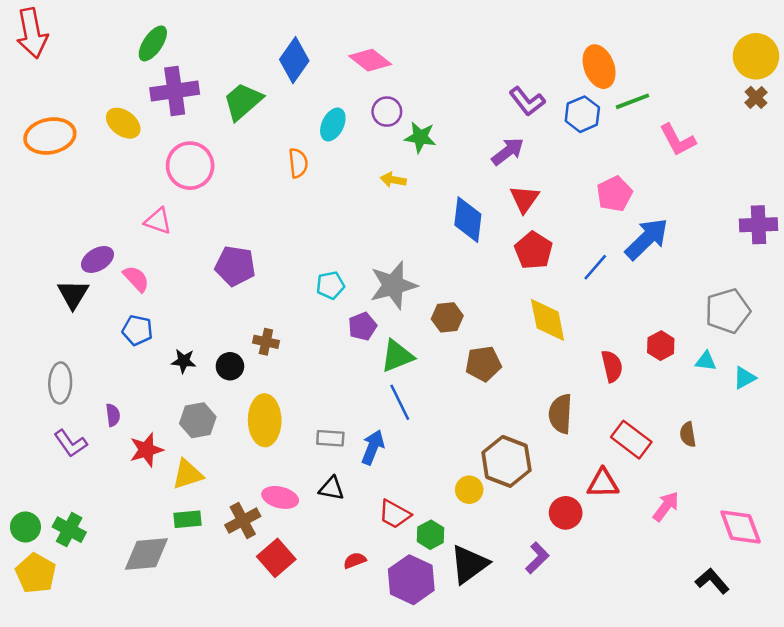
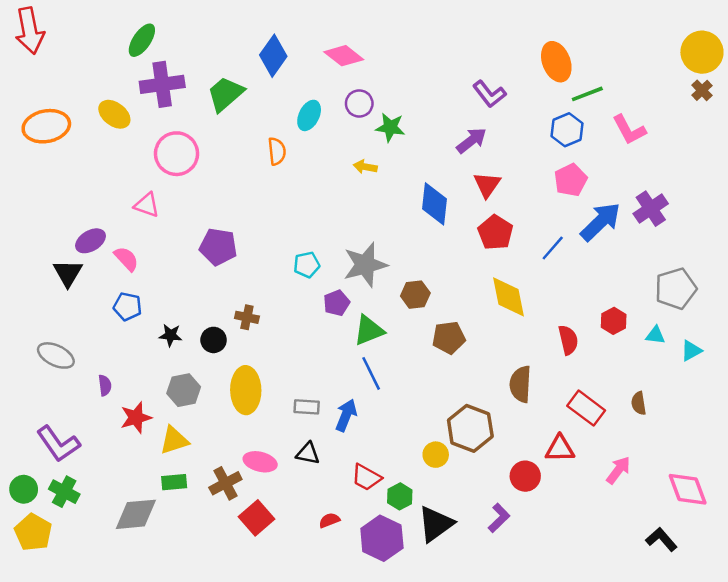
blue hexagon: (582, 114) -> (567, 130), moved
purple cross: (759, 225) -> (651, 209), moved, turned -32
gray ellipse: (60, 383) -> (56, 355), turned -66
purple L-shape: (70, 443) -> (58, 444), moved, size x1.4

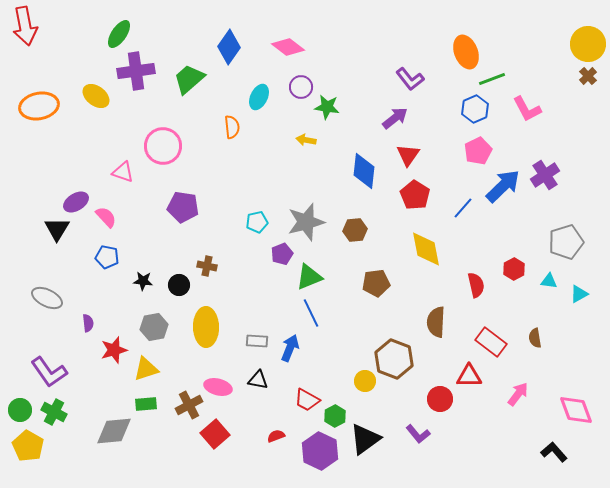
pink circle: (176, 154) -> (163, 146), moved
brown hexagon: (415, 295) -> (355, 230), moved
purple L-shape: (499, 518) -> (418, 434), turned 95

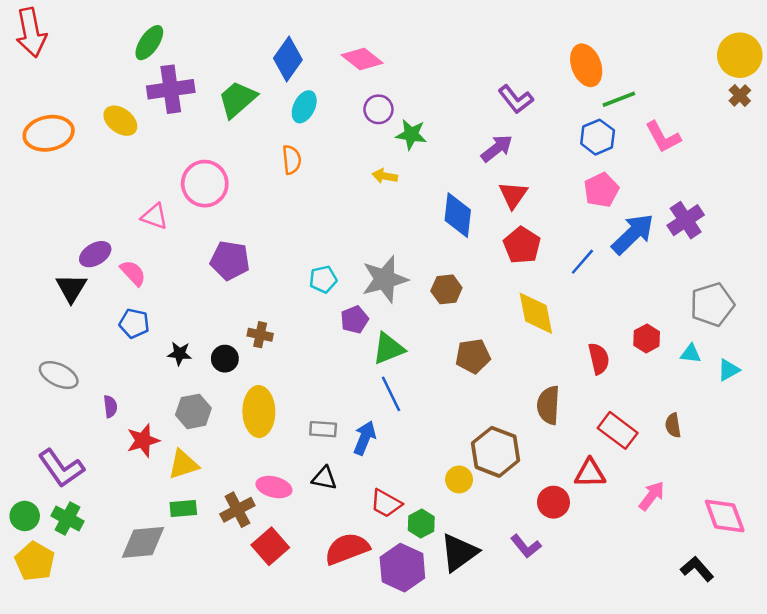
cyan ellipse: (259, 97) -> (304, 107), moved
red semicircle: (276, 436) -> (347, 549), size x2.0

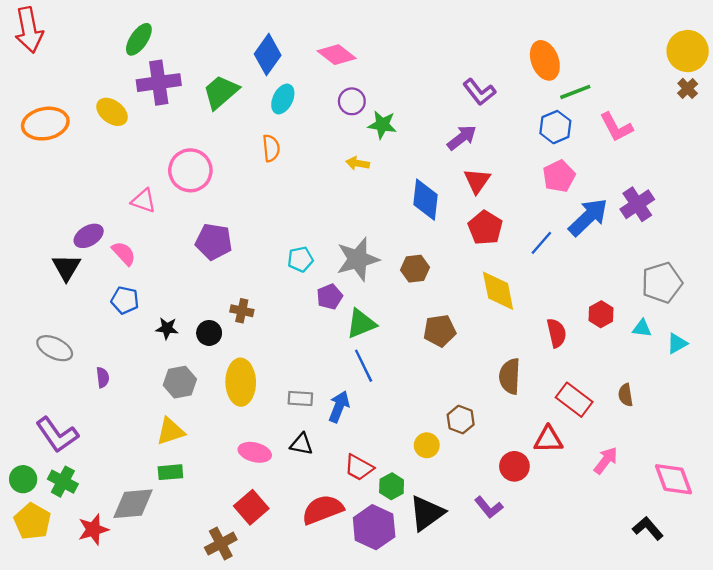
red star: (143, 440) -> (93, 530), moved
brown hexagon: (496, 452) -> (461, 420), size x0.6
brown cross: (237, 510) -> (221, 544), moved

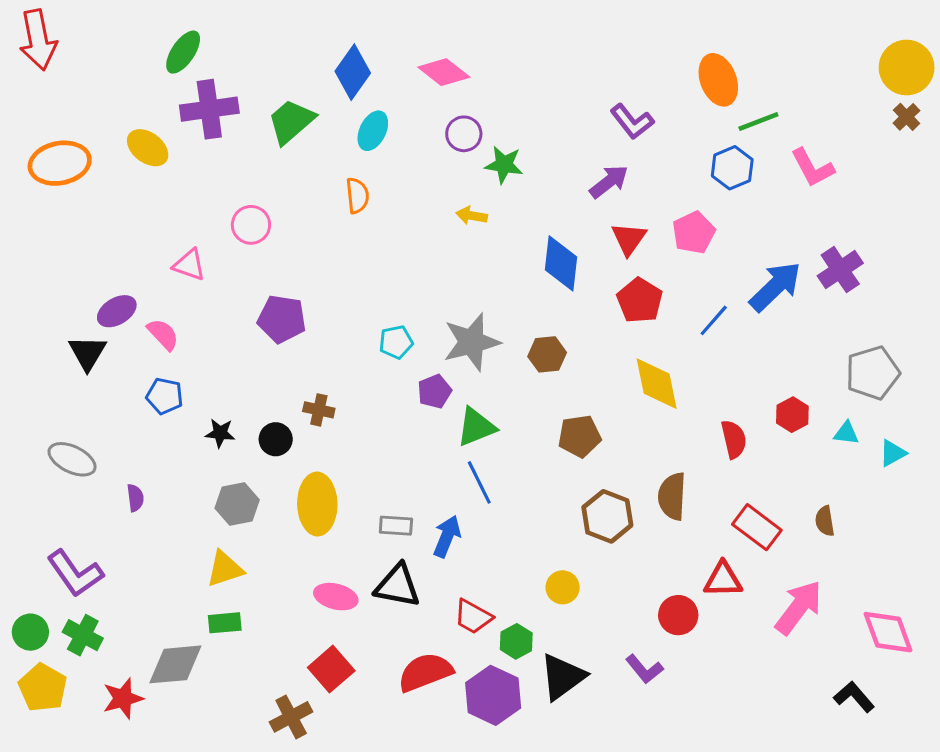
pink circle: (190, 170) -> (251, 225), size x0.7
pink pentagon: (559, 176) -> (694, 233), moved
brown hexagon: (461, 420) -> (607, 516), moved, size x1.4
black triangle: (302, 444) -> (398, 586), size x1.5
pink arrow: (606, 460) -> (799, 607), size x1.5

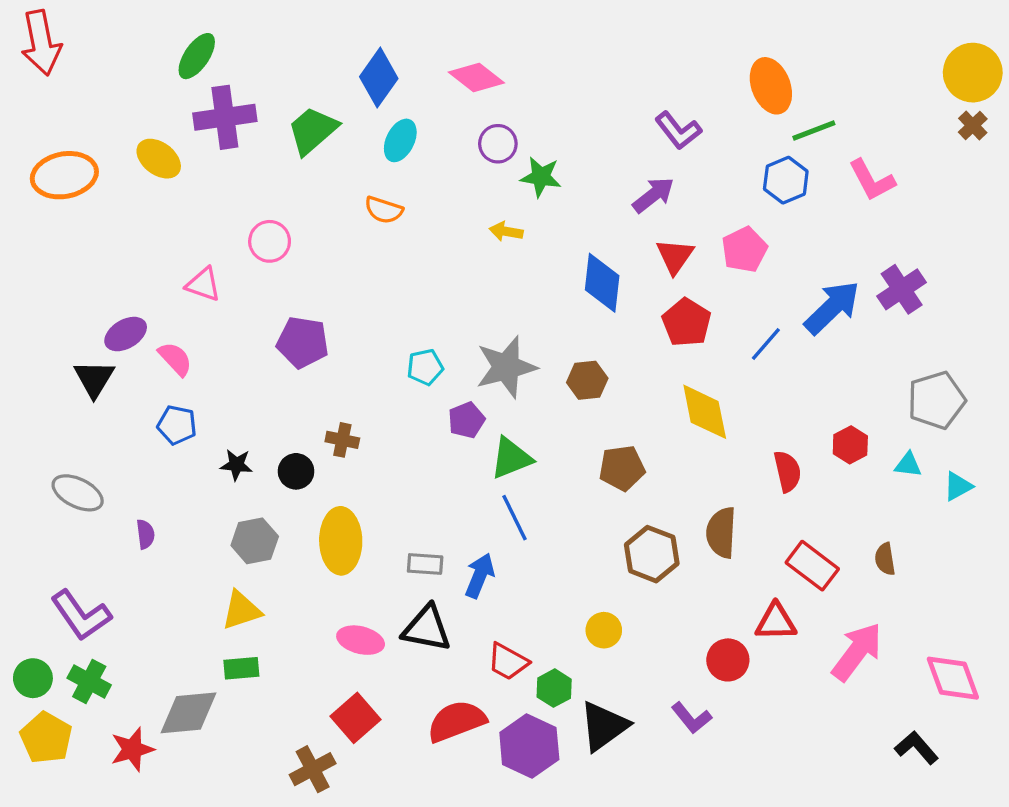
orange semicircle: (357, 196) -> (384, 210), turned 114

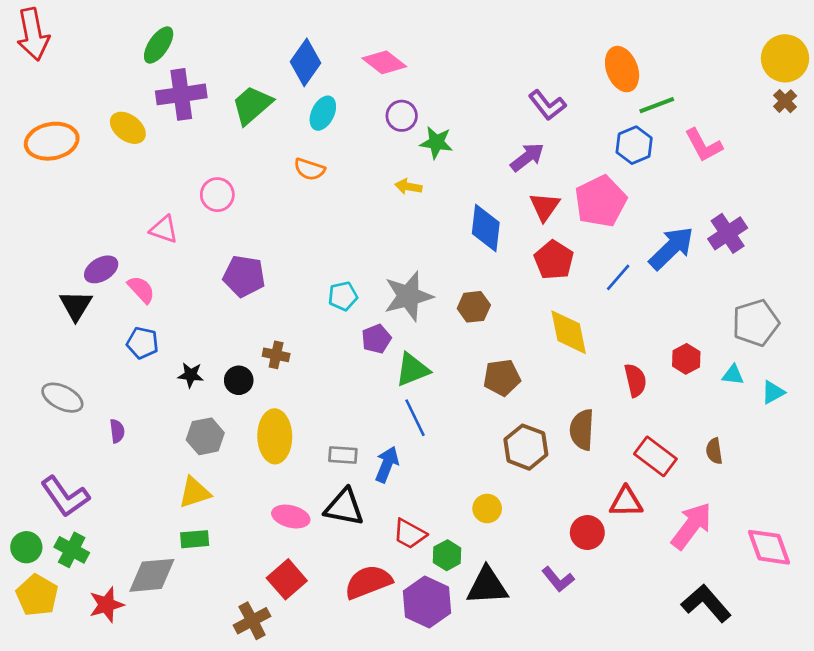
pink pentagon: (744, 250) -> (601, 201), size x1.4
black triangle: (604, 726) -> (487, 586), turned 33
black L-shape: (916, 748) -> (706, 603), moved, size x1.4

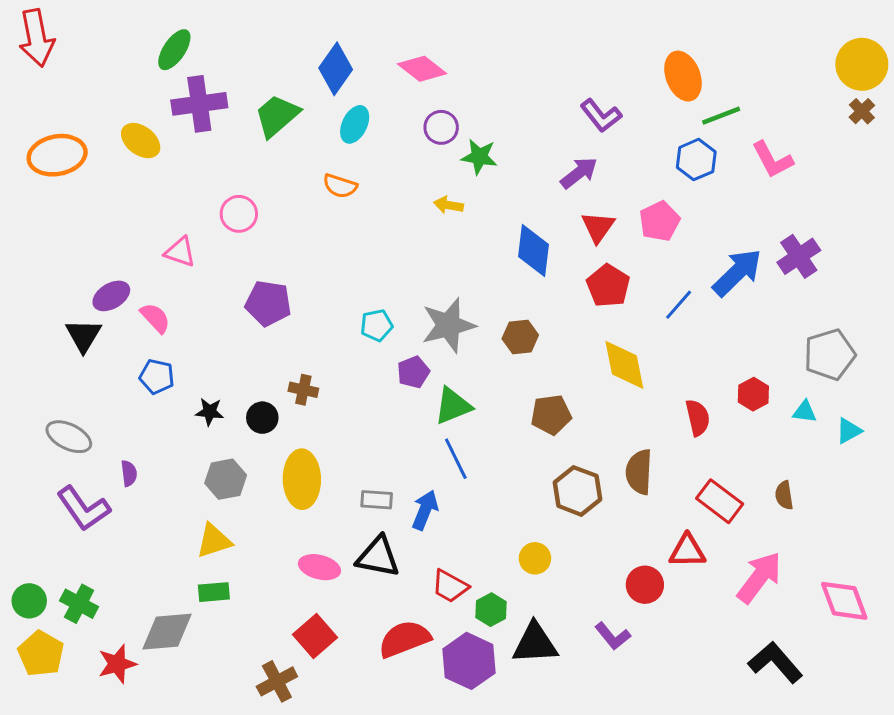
pink pentagon: (601, 201) -> (660, 221), size x0.7
purple L-shape: (65, 496) -> (83, 508), moved

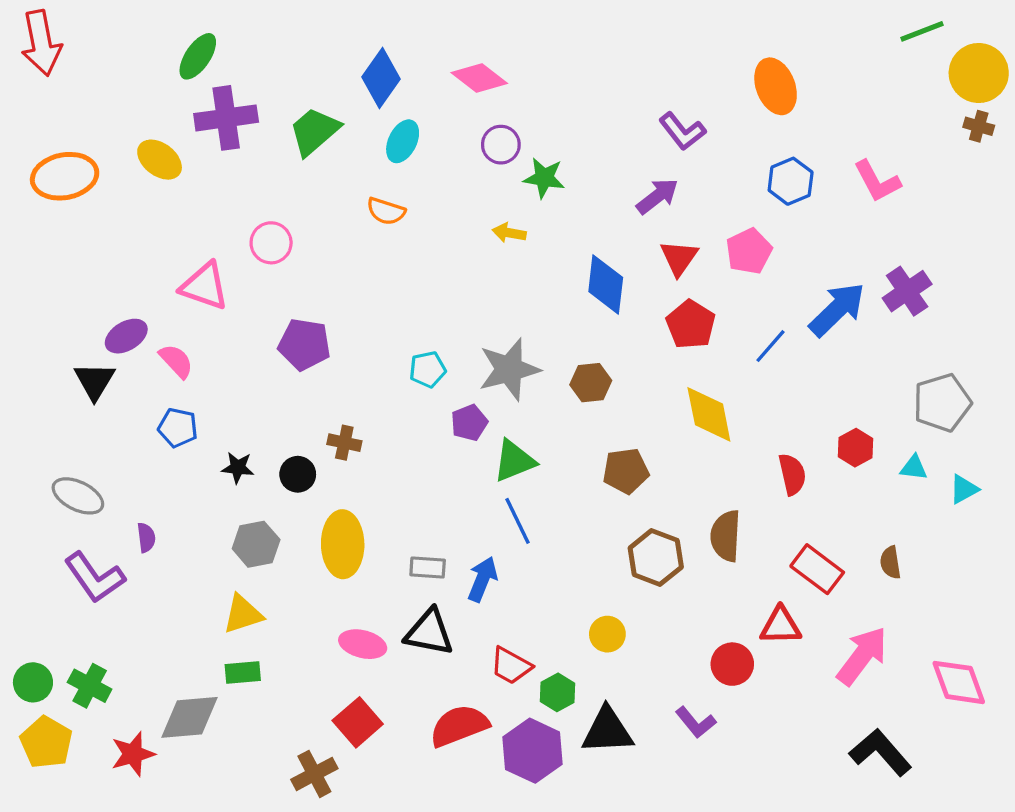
brown cross: (862, 111) -> (979, 126), turned -30
green line: (721, 116) -> (922, 31), moved
pink triangle: (180, 252) -> (204, 286), size x1.4

